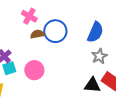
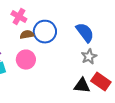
blue semicircle: (95, 32) -> (85, 33), turned -60
pink circle: (34, 70) -> (26, 60), moved

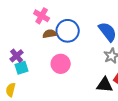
pink circle: (26, 60) -> (61, 64), moved

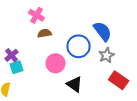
blue circle: (68, 31) -> (79, 46), moved
black triangle: (105, 85) -> (75, 84), moved, turned 30

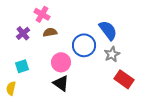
purple cross: (12, 55) -> (23, 33), moved
black triangle: (75, 84) -> (61, 83), moved

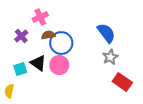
pink cross: (42, 14) -> (40, 17), turned 35
blue circle: (84, 45) -> (61, 43), moved
black triangle: (61, 83) -> (38, 63), moved

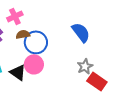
gray star: (110, 57) -> (85, 66), moved
black triangle: (38, 63) -> (18, 72), moved

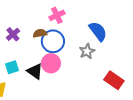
pink cross: (15, 16) -> (57, 15), moved
gray star: (85, 66) -> (87, 51), moved

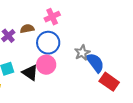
blue semicircle: (98, 31) -> (95, 63), moved
brown semicircle: (40, 33) -> (27, 29), moved

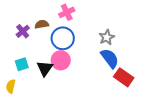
gray star: (82, 53) -> (107, 37), moved
black triangle: (30, 73) -> (45, 68), turned 30

